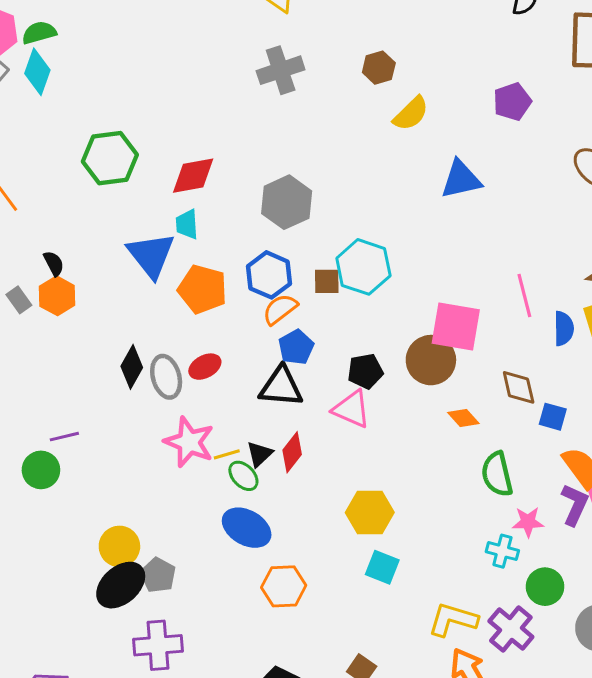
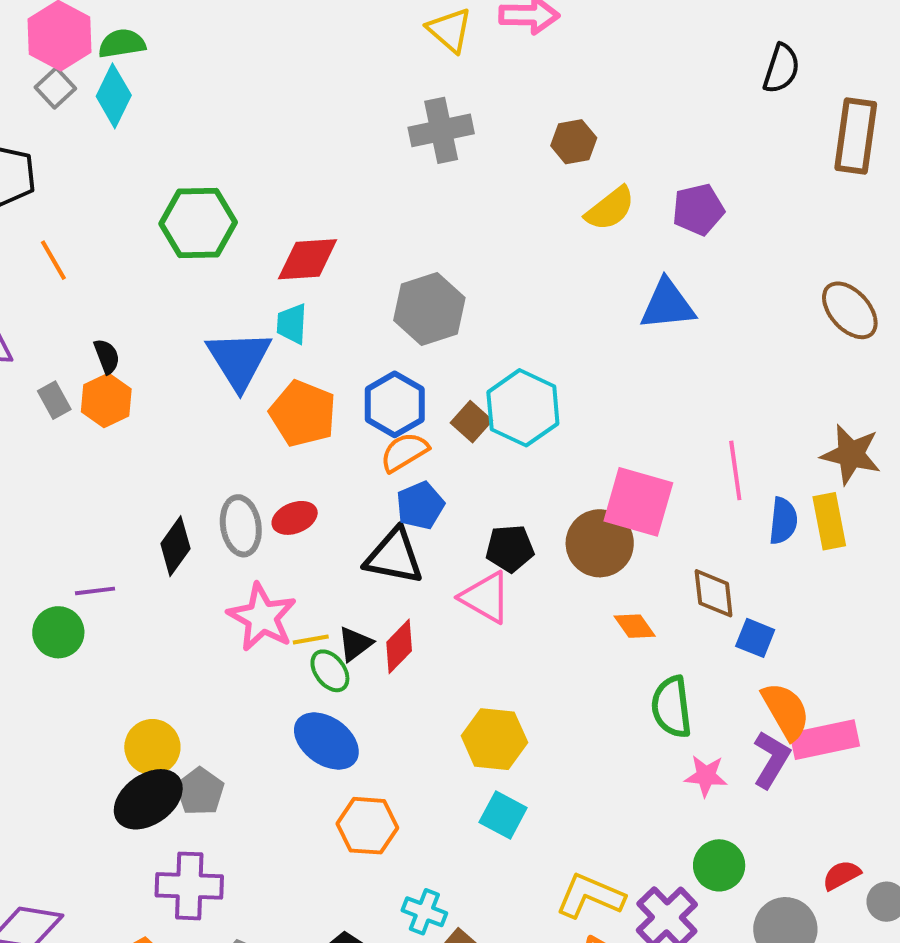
purple pentagon: (512, 102) -> (698, 210), moved
brown square: (327, 281) -> (471, 422), turned 36
black diamond: (132, 367) -> (175, 546), moved
cyan cross: (502, 551) -> (424, 912), moved

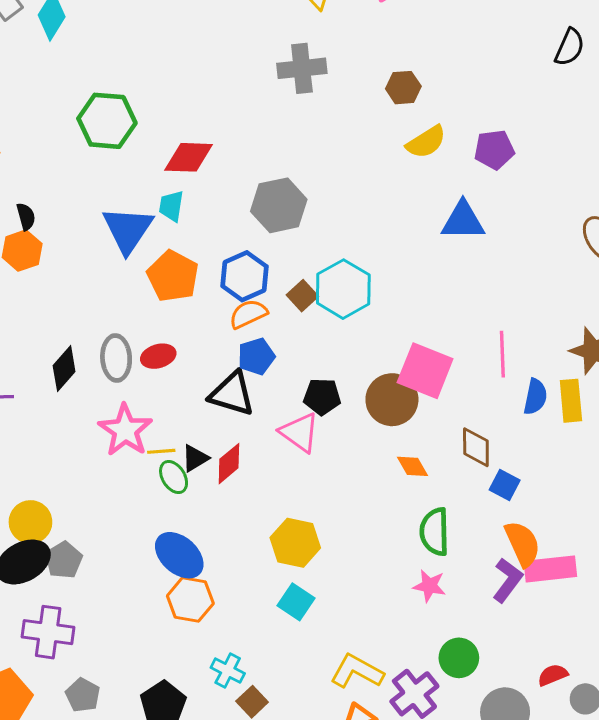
blue ellipse: (326, 741) -> (179, 555), moved
pink star: (706, 776) -> (429, 586), moved

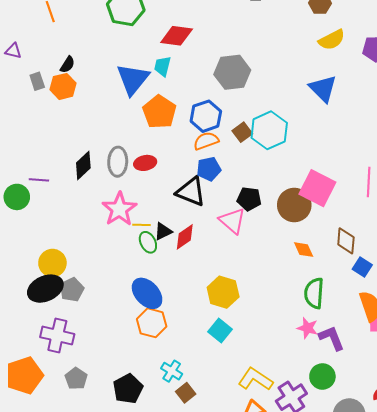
black semicircle: (26, 217) -> (67, 65), turned 42
blue triangle: (463, 221) -> (323, 89), moved, turned 40
purple L-shape: (508, 580) -> (332, 338), moved, turned -64

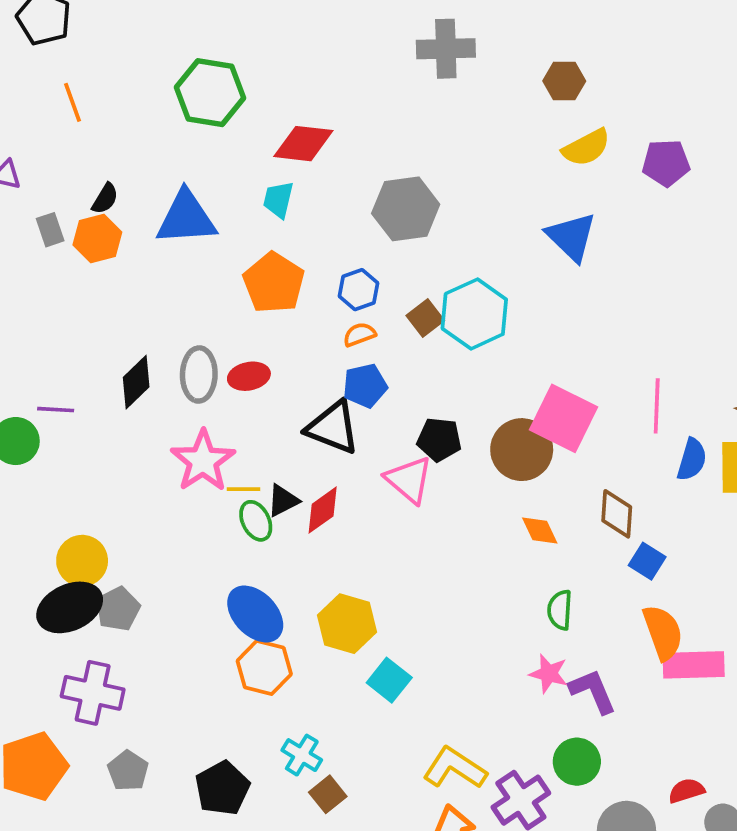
blue triangle: (133, 79) -> (186, 218), moved, turned 48
blue hexagon: (206, 116) -> (358, 290), size x0.7
orange semicircle: (206, 141) -> (359, 335), size x0.7
yellow hexagon: (223, 292) -> (347, 624), moved
green semicircle: (314, 293) -> (560, 610), size x0.7

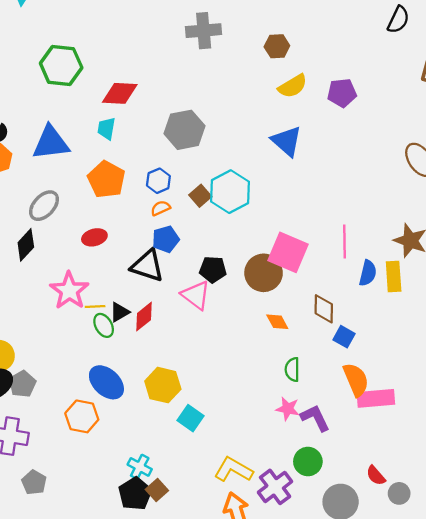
gray ellipse: (199, 374) -> (44, 206), moved, turned 44
orange hexagon: (264, 668) -> (82, 416), moved
black pentagon: (222, 788) -> (135, 494), moved
red semicircle: (686, 791) -> (376, 476), turned -110

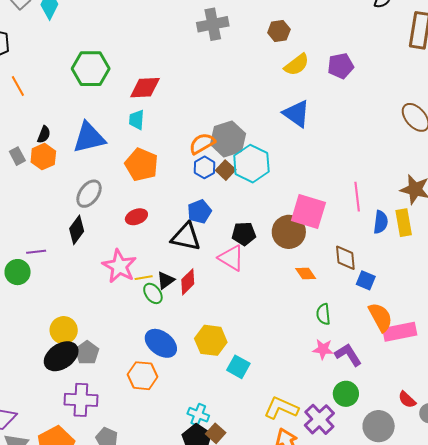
gray hexagon: (185, 130) -> (228, 139), moved
blue hexagon: (158, 181) -> (205, 167), moved
orange semicircle: (161, 208) -> (202, 143), moved, size x1.5

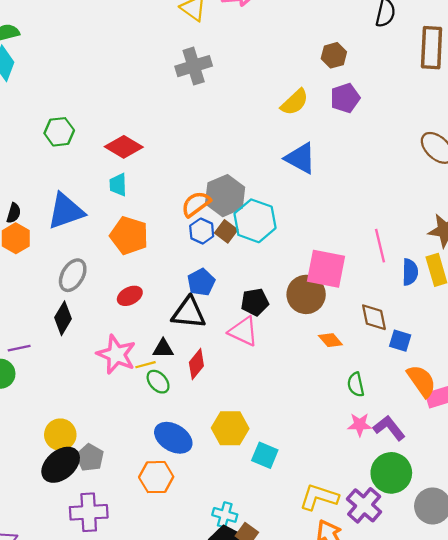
brown hexagon: (279, 31) -> (334, 55), moved
green hexagon: (91, 69) -> (59, 132), size x0.7
red diamond: (145, 88) -> (124, 147), turned 40
black triangle: (166, 280) -> (163, 349), moved, turned 42
green circle: (346, 394) -> (391, 473), size x1.4

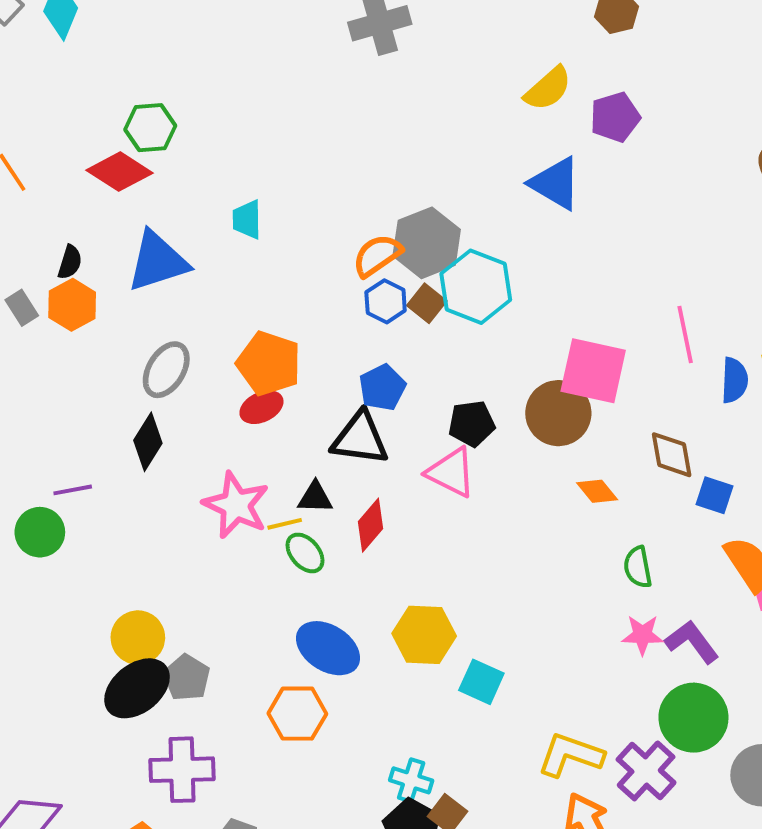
purple pentagon: (345, 98) -> (615, 117), moved
red diamond: (124, 147) -> (119, 172), moved
orange pentagon: (129, 236) -> (269, 364), moved

